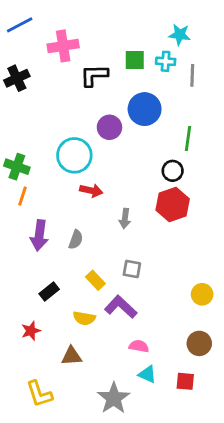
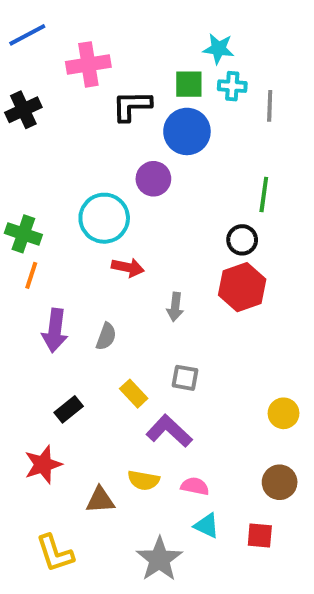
cyan star: (180, 35) -> (218, 49), moved
blue circle: (145, 109) -> (187, 131), moved
yellow semicircle: (84, 318) -> (144, 480), moved
red star: (31, 331) -> (43, 465), size x1.4

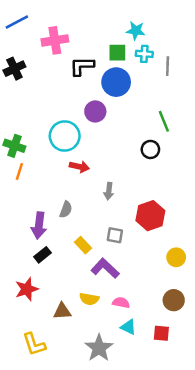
green line: (264, 195) -> (164, 121), turned -30
red hexagon: (242, 287) -> (150, 216), moved
purple arrow: (55, 331) -> (39, 225), moved

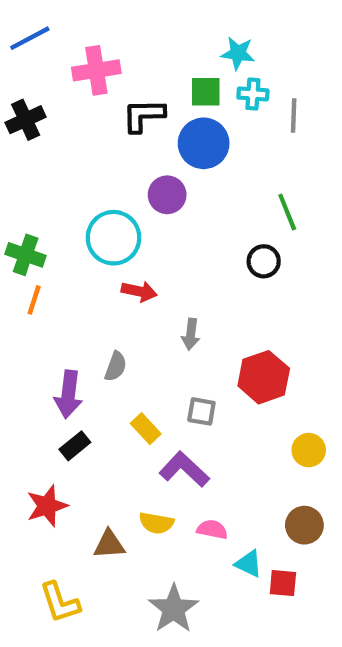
cyan triangle: (128, 327) -> (249, 564), moved

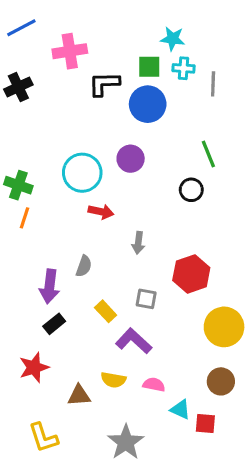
purple circle: (167, 195) -> (131, 159), moved
yellow circle: (309, 450) -> (224, 327), size x1.6

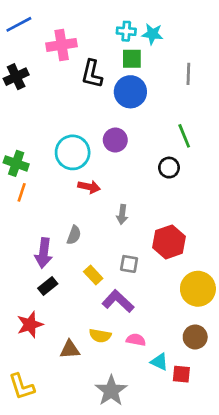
cyan cross: (183, 68) -> (126, 31), moved
black L-shape: (104, 84) -> (92, 74), turned -76
yellow L-shape: (43, 438) -> (22, 387), moved

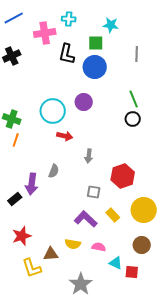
cyan cross: (126, 31) -> (69, 19), moved
black circle: (169, 168) -> (133, 119), moved
yellow rectangle: (93, 275) -> (113, 215), moved
black rectangle: (48, 286) -> (15, 199), moved
yellow L-shape: (22, 387) -> (32, 268), moved

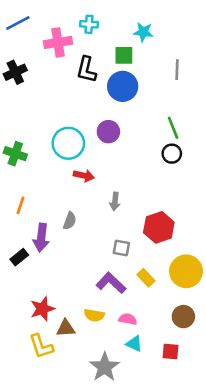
orange line: (16, 140) -> (20, 205), moved
red star: (22, 236) -> (42, 309), moved
cyan triangle: (116, 263) -> (134, 344), moved

